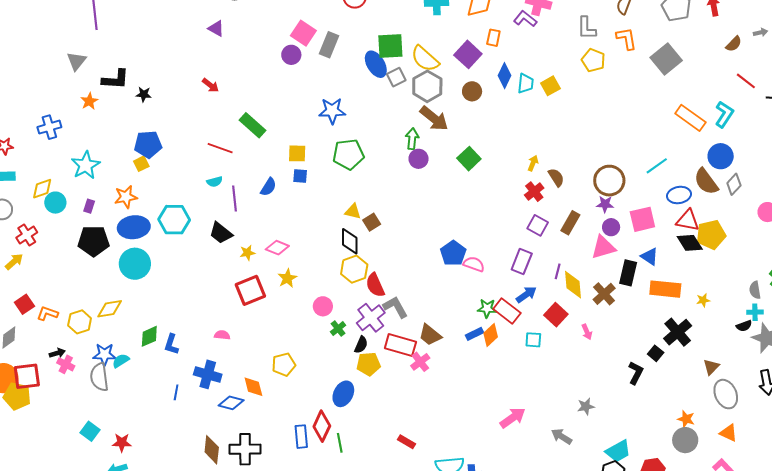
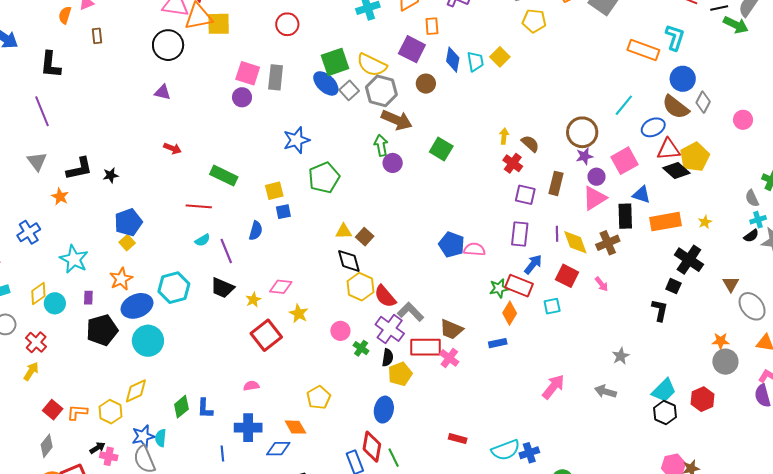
brown cross: (604, 294) -> (608, 243), turned 35
blue rectangle: (475, 334) -> (498, 343), moved, turned 30
cyan semicircle: (121, 361) -> (161, 438), turned -36

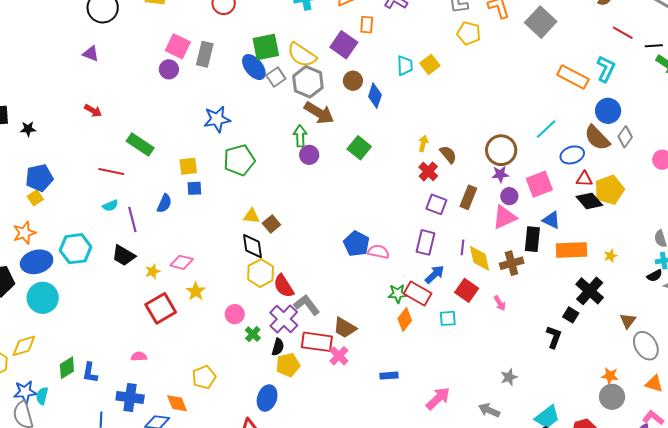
blue diamond: (453, 60) -> (375, 96), moved
red triangle: (668, 149) -> (584, 179), size x0.7
blue rectangle: (498, 343) -> (389, 376), moved

